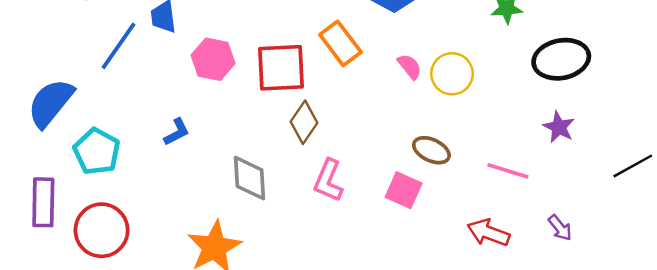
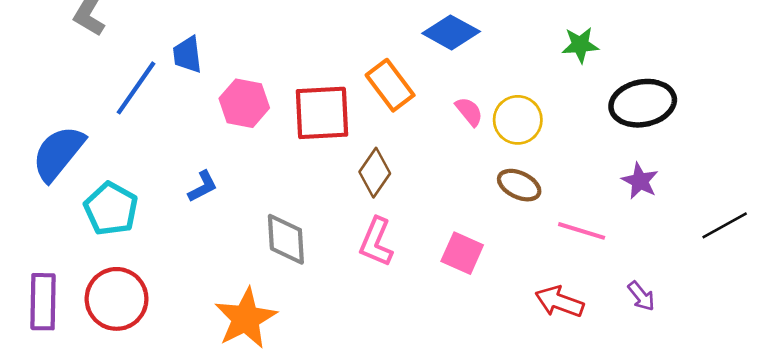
brown diamond: (304, 122) -> (375, 173), moved
brown ellipse: (431, 150) -> (519, 185), moved
purple rectangle: (43, 202) -> (43, 302), moved

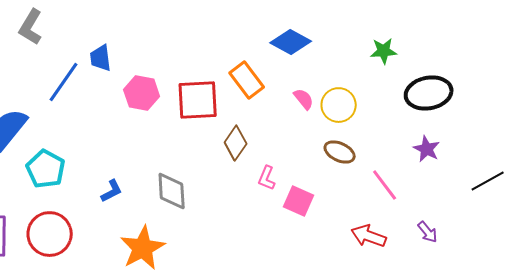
blue L-shape: (203, 186) -> (112, 191), moved
pink line: (582, 231) -> (385, 185), turned 36
pink L-shape: (376, 242) -> (267, 178), moved, size x0.7

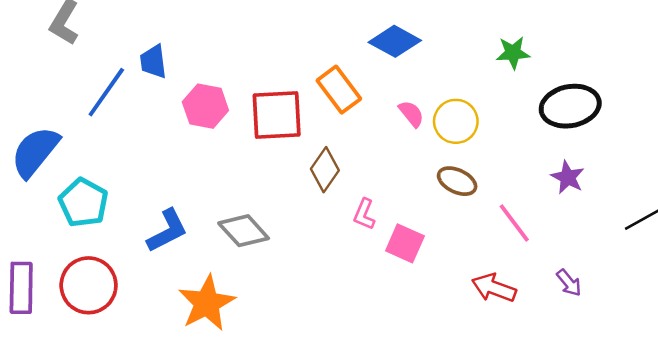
blue L-shape: (112, 191) -> (167, 231), size x1.5
gray diamond: (172, 191) -> (244, 231), turned -39

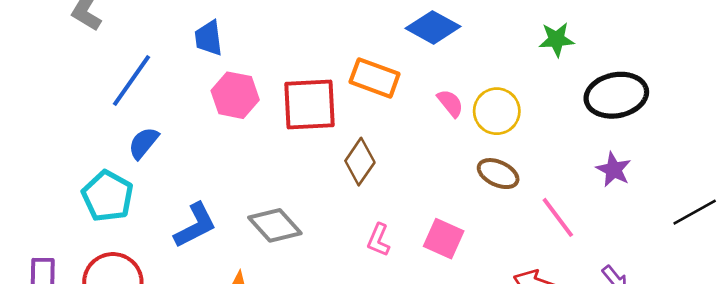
blue trapezoid: (153, 62) -> (209, 38), moved
orange rectangle: (339, 90) -> (375, 78), turned -33
blue semicircle: (35, 152) -> (143, 143), moved, size x0.6
pink L-shape: (364, 214) -> (379, 240), moved

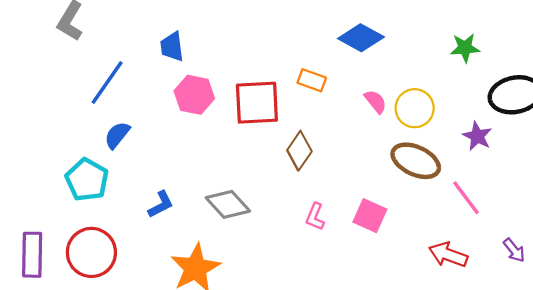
orange rectangle: (375, 78) -> (312, 80), size x0.7
purple star: (614, 170) -> (477, 136), moved
brown ellipse: (498, 174) -> (416, 161), size x1.4
blue L-shape: (195, 225) -> (161, 204), size x0.7

